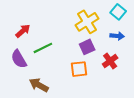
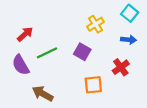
yellow cross: (87, 22) -> (95, 24), size x0.7
purple square: (87, 47) -> (82, 52), moved, turned -35
orange square: (79, 69) -> (93, 85), moved

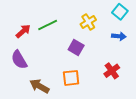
green line: (47, 53) -> (48, 25), moved
red cross: (121, 67) -> (112, 71), moved
orange square: (93, 85) -> (71, 78), moved

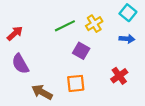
green line: (48, 25) -> (65, 26), moved
red arrow: (23, 31) -> (15, 33), moved

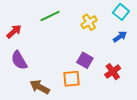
green line: (65, 26) -> (50, 16), moved
blue arrow: (127, 39) -> (120, 37), turned -40
purple square: (81, 51) -> (85, 60), moved

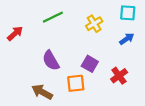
cyan square: (121, 12) -> (128, 13), turned -35
purple semicircle: (19, 60) -> (51, 61), moved

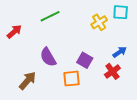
yellow cross: (94, 24) -> (99, 22), moved
blue arrow: (127, 39) -> (120, 52), moved
brown arrow: (42, 92) -> (28, 81), moved, turned 102

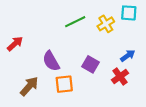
green line: (50, 16) -> (75, 22), moved
red arrow: (14, 32) -> (15, 44), moved
orange square: (72, 79) -> (64, 84), moved

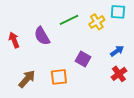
red arrow: (15, 44) -> (14, 40), turned -70
purple semicircle: (51, 61) -> (42, 36), moved
red cross: (120, 76) -> (119, 74), moved

